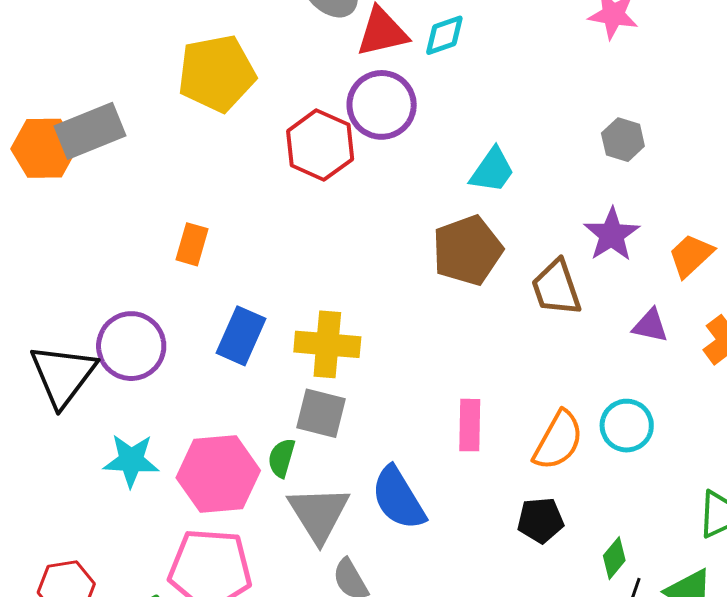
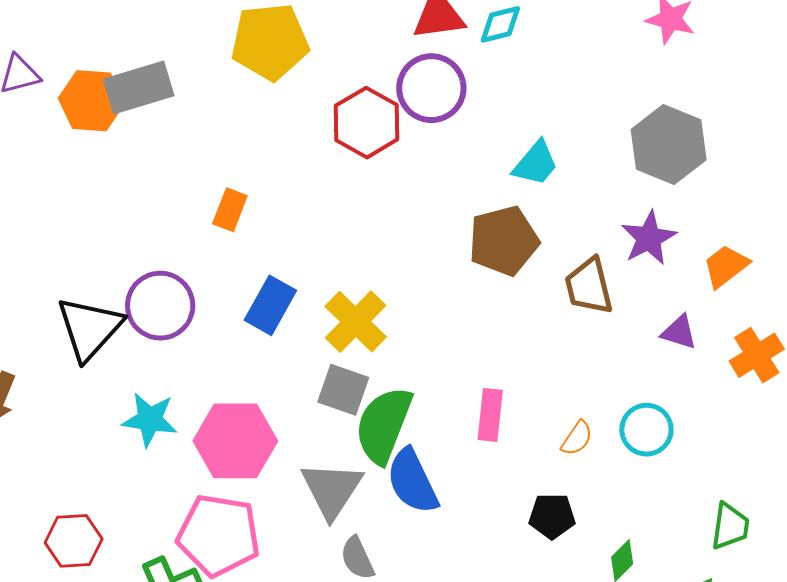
gray hexagon: (623, 140) -> (669, 145), size x1.8
yellow cross: (327, 344) -> (356, 322), turned 34
orange semicircle: (558, 440) -> (577, 438), size x0.6
green semicircle: (282, 458) -> (384, 425), moved, size x2.0

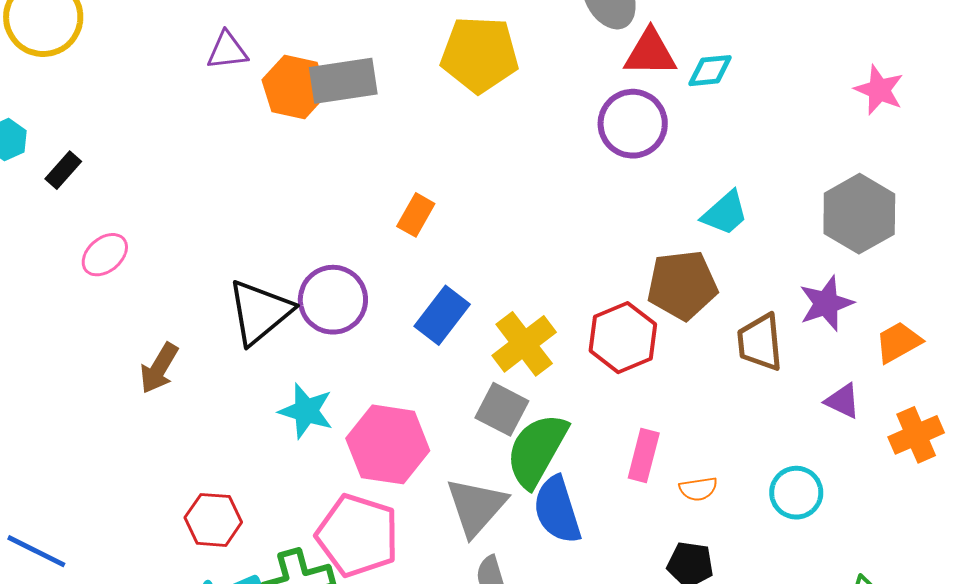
red hexagon: (367, 123) -> (623, 338), moved
orange semicircle: (577, 438) -> (698, 489), moved, turned 39

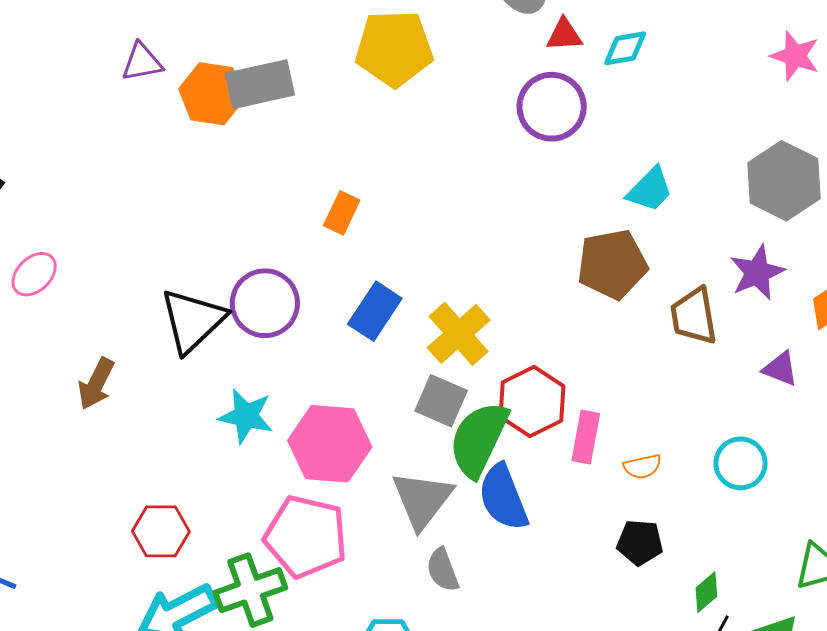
red triangle: (650, 53) -> (564, 35), size x0.7
red hexagon: (623, 338) -> (532, 402), moved

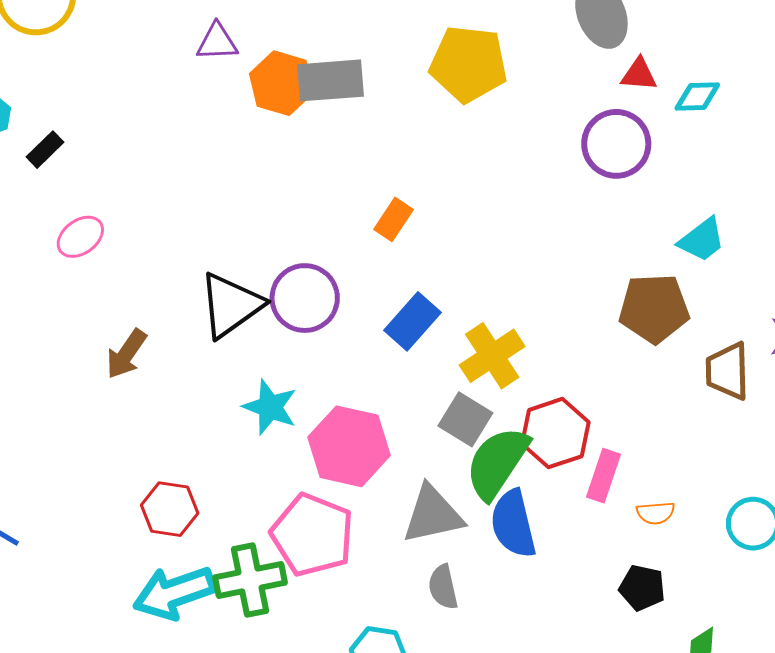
gray triangle: (422, 500) -> (433, 515), turned 32

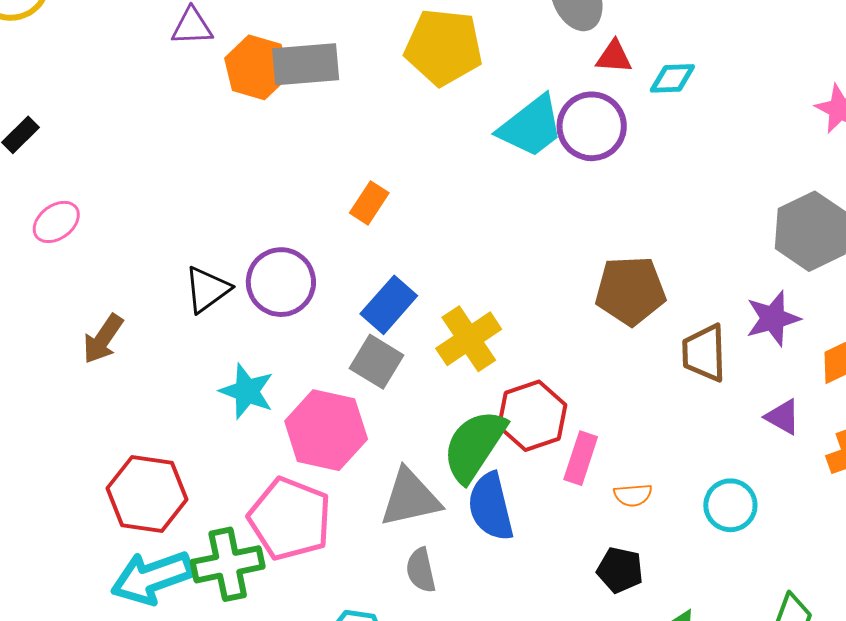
cyan trapezoid: (702, 240) -> (531, 127), moved, size x1.4
black triangle: (231, 305) -> (207, 289), size x0.7
gray square: (465, 419) -> (376, 362), moved
red hexagon: (170, 509) -> (147, 494), size x1.4

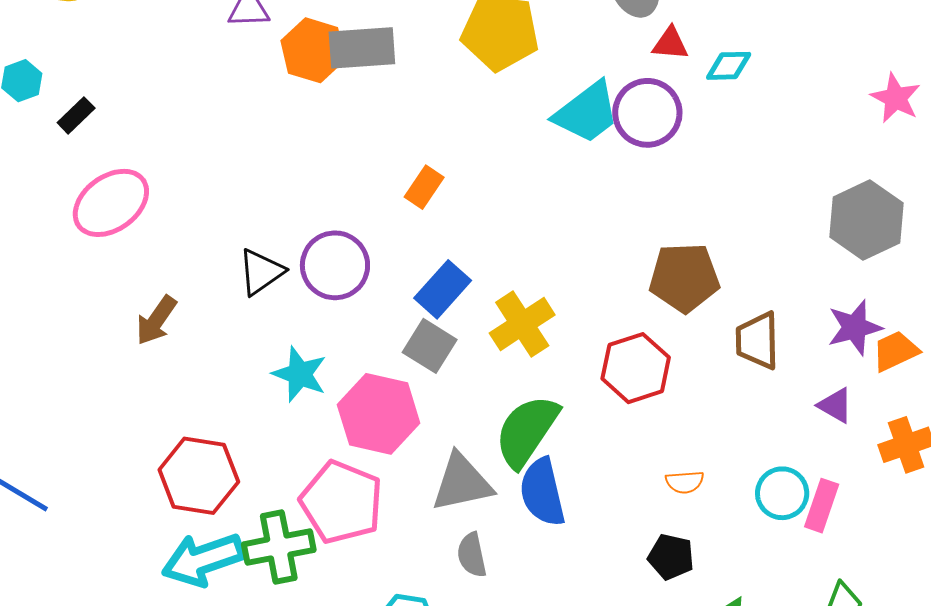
pink ellipse: (56, 222) -> (111, 203), size x1.6
purple star: (773, 318) -> (855, 327), moved
red hexagon: (532, 416) -> (636, 368), moved
pink rectangle: (581, 458) -> (822, 506), moved

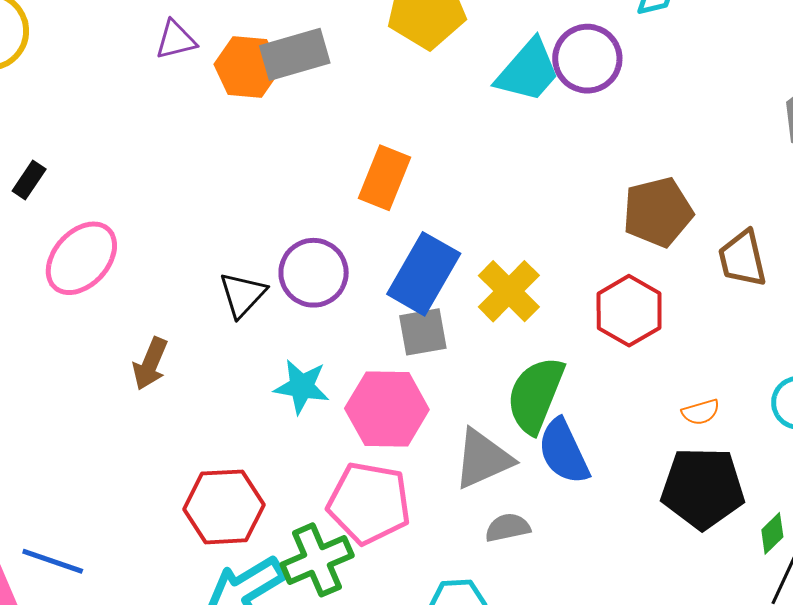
orange rectangle: (424, 187) -> (384, 178), size x1.5
blue rectangle: (443, 289) -> (424, 274), size x1.4
gray square: (430, 346) -> (423, 332), turned -30
gray semicircle: (472, 555) -> (508, 528), turned 102
black pentagon: (671, 557) -> (703, 488), size x1.8

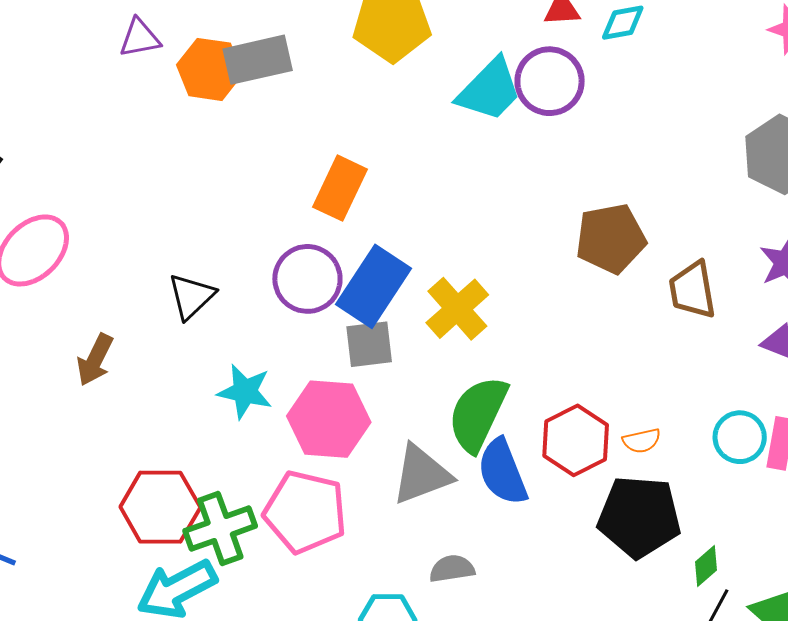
purple circle: (314, 273) -> (307, 279), moved
red hexagon: (629, 311) -> (576, 440), moved
gray semicircle: (508, 528) -> (452, 569), moved
green cross: (317, 560) -> (220, 528), moved

